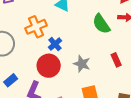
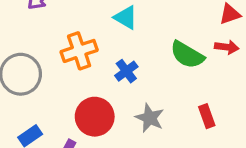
green semicircle: (101, 24) -> (187, 55), turned -30
blue cross: (55, 44) -> (126, 71), moved

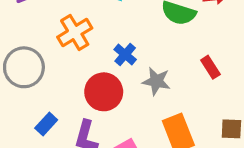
blue cross: (126, 71) -> (125, 54), moved

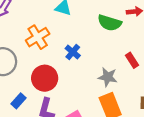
gray star: (156, 81) -> (108, 77), moved
red circle: (104, 92) -> (45, 78), moved

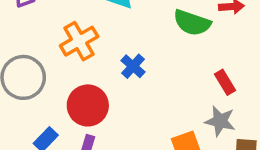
gray star: (108, 77) -> (220, 121), moved

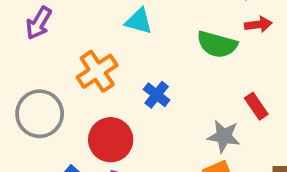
gray star: (220, 121) -> (224, 136), moved

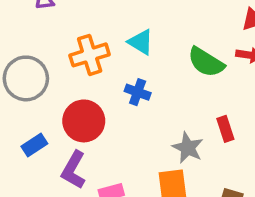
cyan triangle: (139, 21) -> (141, 42), moved
blue cross: (157, 95) -> (138, 92), turned -35

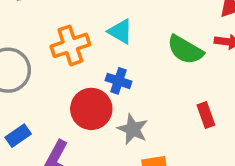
red circle: (84, 121) -> (91, 109), moved
gray star: (188, 148) -> (133, 129), moved

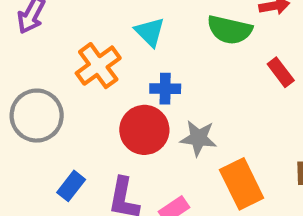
cyan triangle: (120, 31) -> (150, 32), turned 32
red rectangle: (206, 115) -> (281, 72), moved

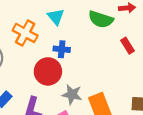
orange cross: (98, 66) -> (25, 33), turned -30
gray star: (198, 138) -> (72, 94), moved

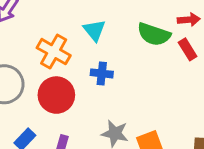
red rectangle: (127, 46) -> (188, 49), moved
red circle: (48, 71) -> (56, 95), moved

